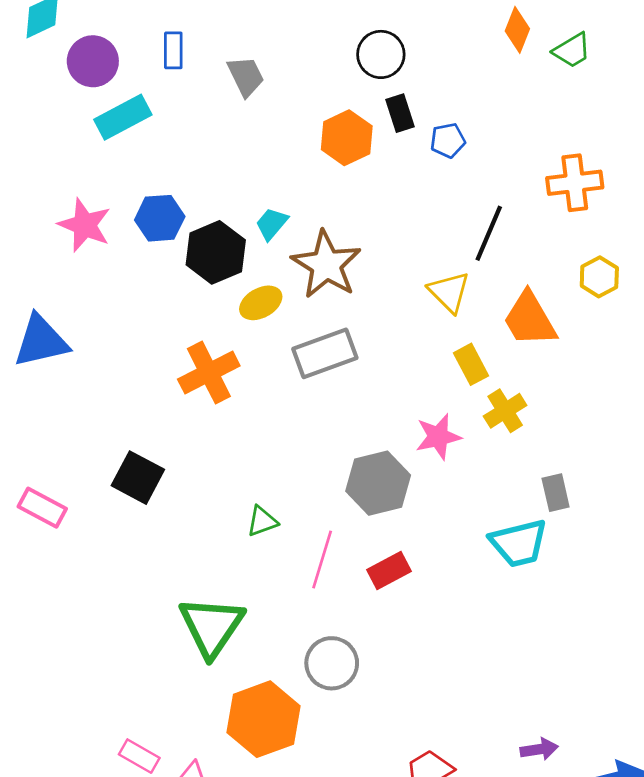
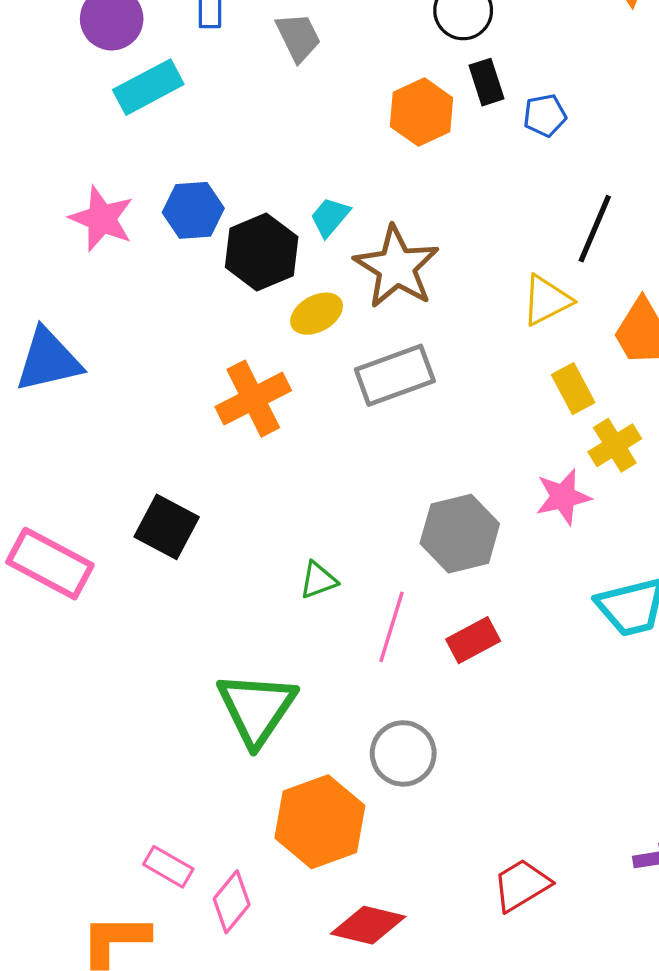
yellow triangle: (449, 292) -> (546, 300), turned 48
pink star: (438, 437) -> (563, 497), moved
pink rectangle: (42, 508) -> (50, 564), size x1.4

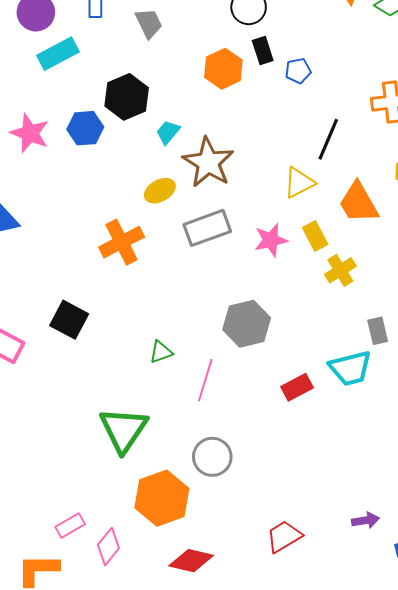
black hexagon: (262, 252) -> (127, 97), moved
pink star: (563, 497) -> (271, 240), moved
red rectangle: (473, 640) -> (297, 387), moved
pink rectangle: (168, 867) -> (70, 525), turned -60

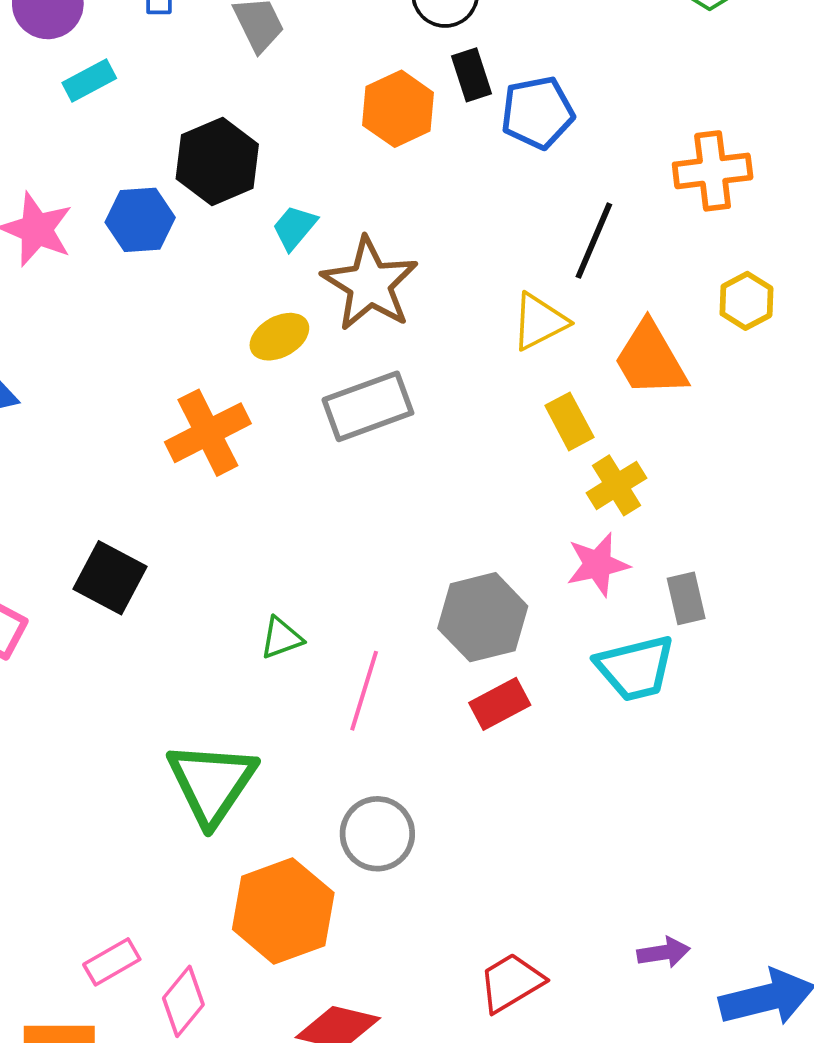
cyan rectangle: (58, 54) -> (89, 81), size x0.7
blue pentagon: (298, 71) -> (537, 113), size x1.5
pink star: (271, 240) -> (598, 565), moved
gray hexagon: (247, 324) -> (483, 617), moved
red rectangle: (297, 387) -> (500, 704), moved

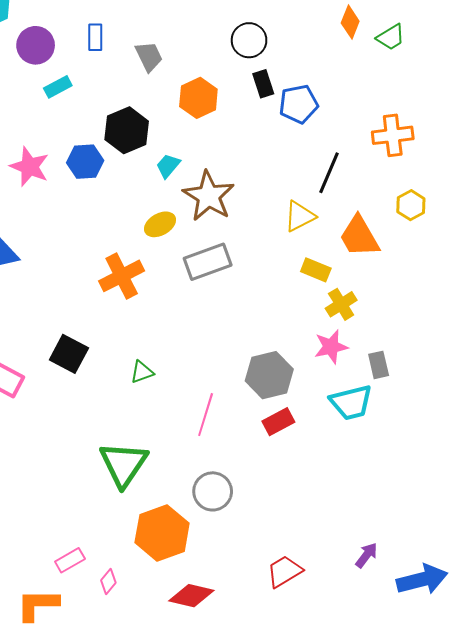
orange hexagon: (398, 109) -> (198, 98), moved
yellow rectangle: (569, 421) -> (316, 270), turned -40
green triangle: (281, 638) -> (142, 372), moved
purple arrow: (664, 952) -> (366, 555), turned -44
pink diamond: (183, 1001) -> (108, 581), size x0.7

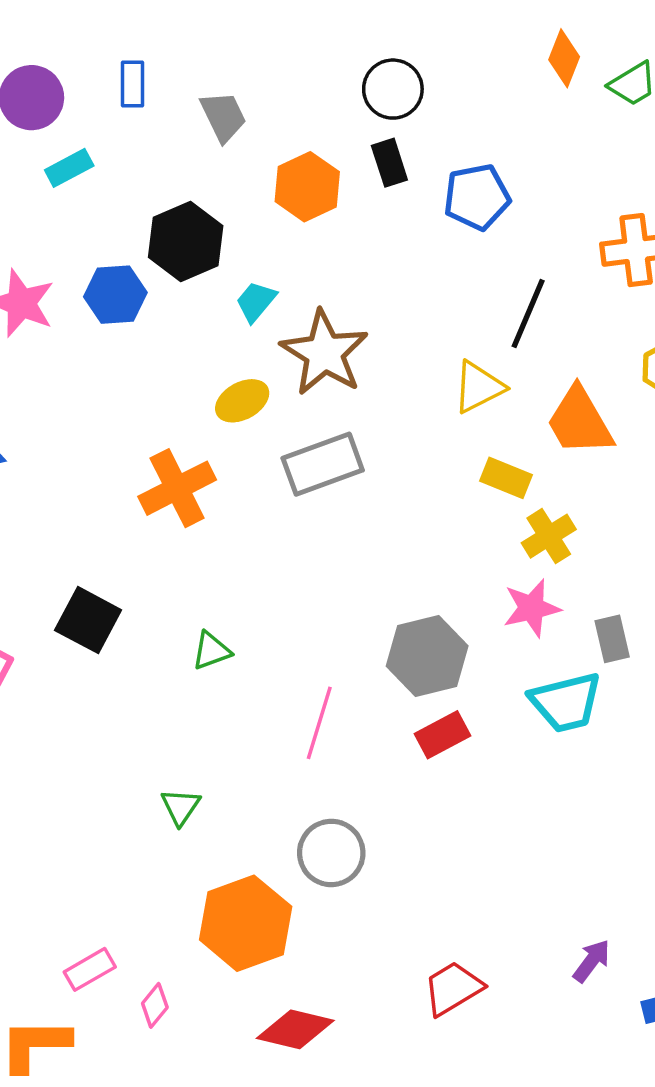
black rectangle: (263, 84) -> (389, 163), moved
green triangle: (124, 464) -> (181, 807), size x0.5

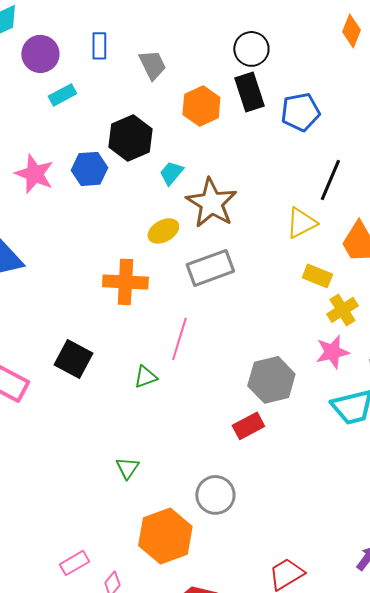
black rectangle: (389, 163) -> (249, 92), size x1.4
orange cross: (177, 488) -> (125, 282), turned 30
pink line: (319, 723) -> (179, 339), moved
red rectangle: (443, 735) -> (248, 426), moved

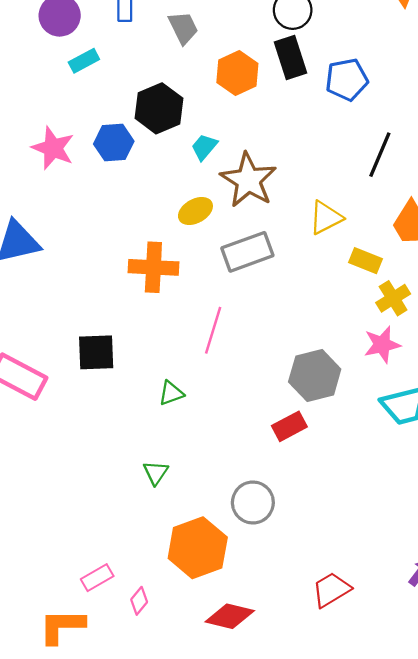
yellow triangle: (301, 223) -> (326, 218), moved
black square: (73, 359) -> (96, 352), turned -30
green triangle: (145, 377) -> (171, 393), moved

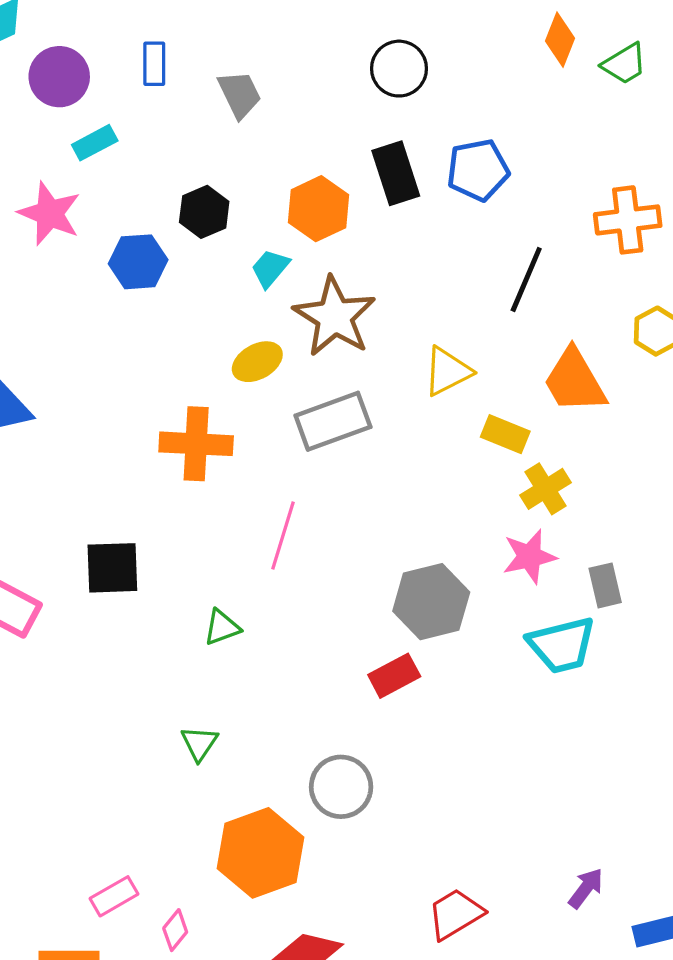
black rectangle: (290, 58) -> (396, 173), moved
orange hexagon: (237, 73) -> (318, 209), moved
black hexagon: (159, 108) -> (204, 212), size x0.7
pink star: (53, 148) -> (50, 214), moved

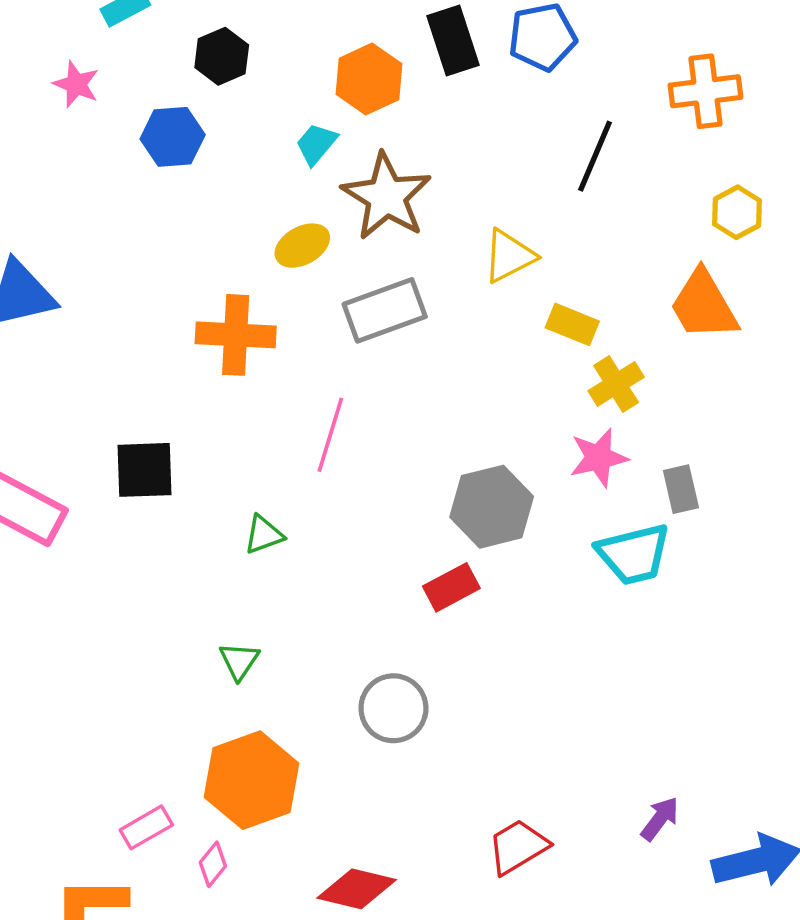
black hexagon: (204, 212) -> (222, 56), moved
pink star: (50, 214) -> (76, 84), size x0.7
orange trapezoid: (575, 381) -> (704, 305), moved
orange hexagon: (261, 853) -> (251, 780), moved

